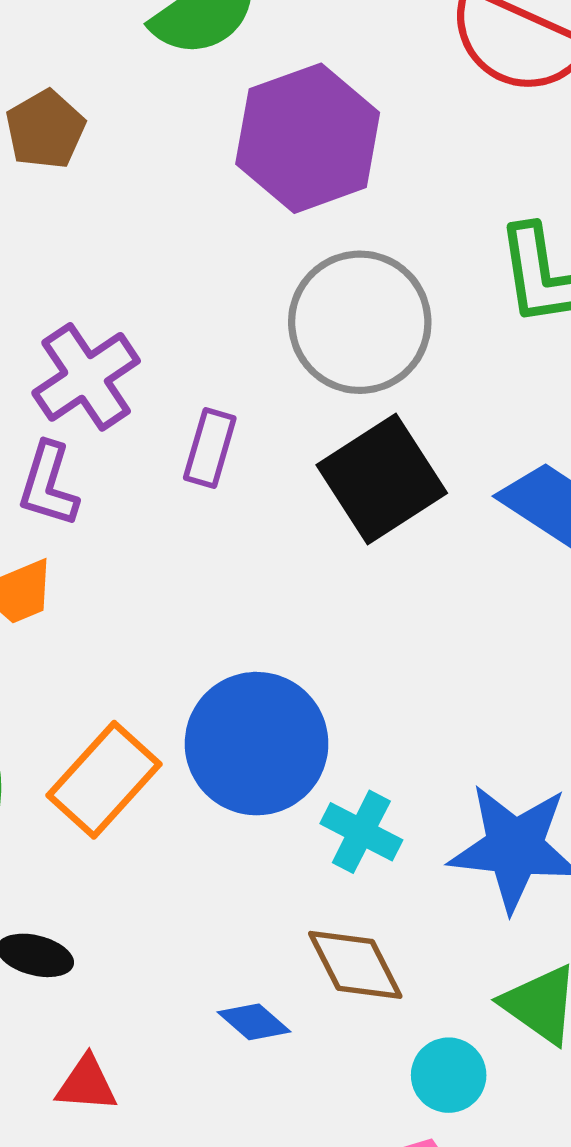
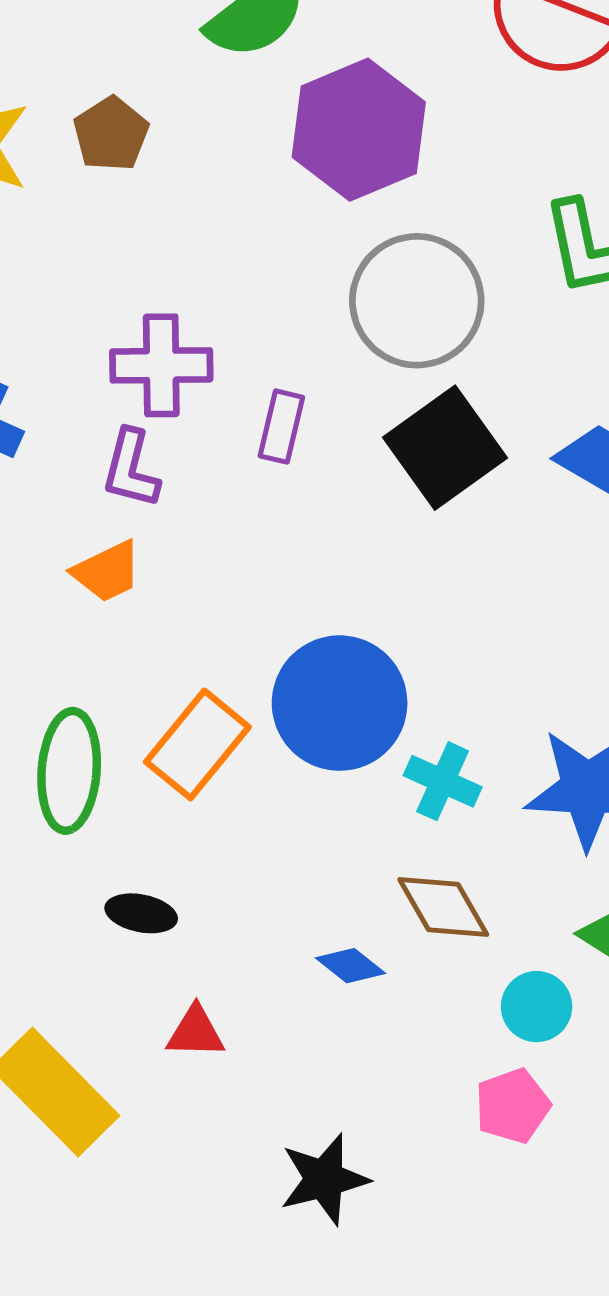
purple cross: (86, 377) -> (161, 365), turned 36

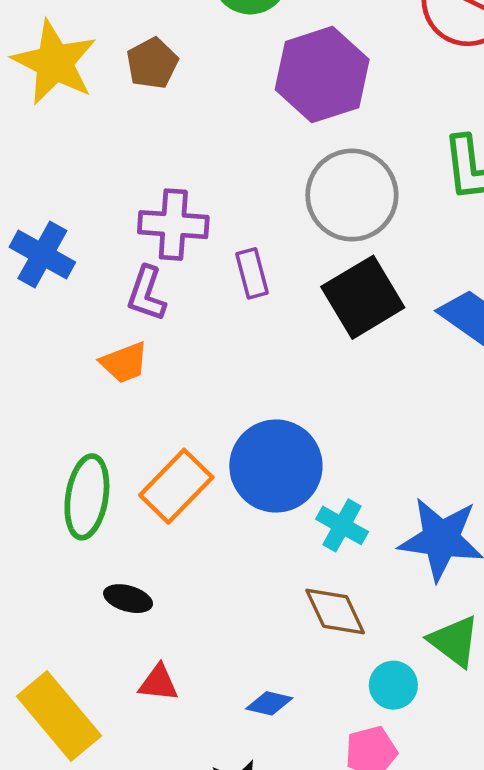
purple rectangle: (281, 427) -> (252, 273), turned -33
blue diamond: (350, 966) -> (269, 703), moved, turned -30

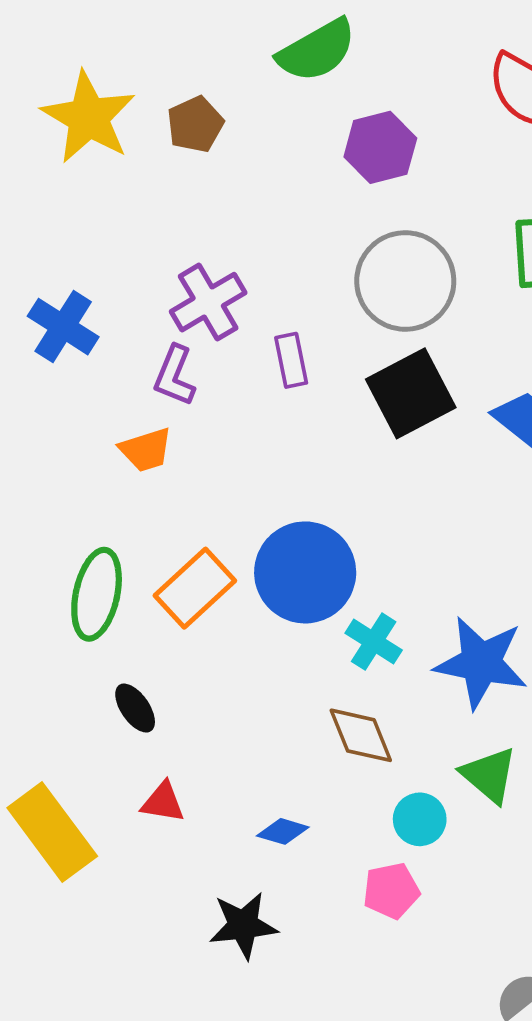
purple hexagon: (322, 75) -> (380, 147), size x0.7
purple cross: (173, 225) -> (208, 302), turned -38
black ellipse: (128, 599) -> (135, 708), turned 36

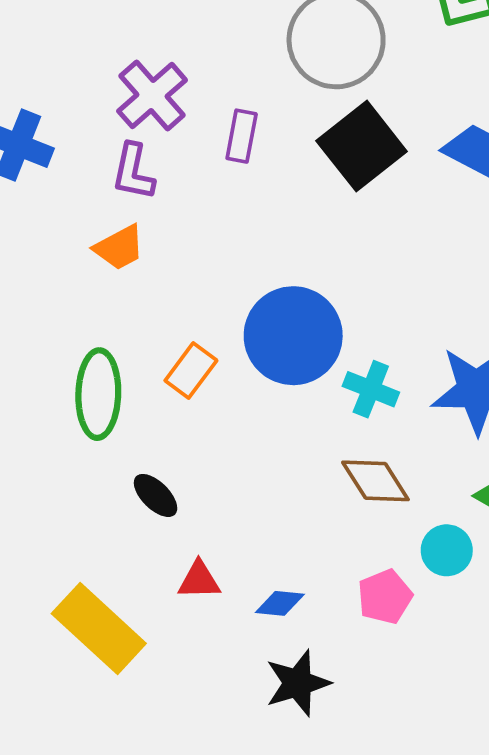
purple rectangle: (291, 360) -> (242, 136), turned 33
orange rectangle: (195, 588) -> (191, 371), size x0.7
blue diamond: (283, 831) -> (280, 603), moved
pink pentagon: (391, 891) -> (385, 597), moved

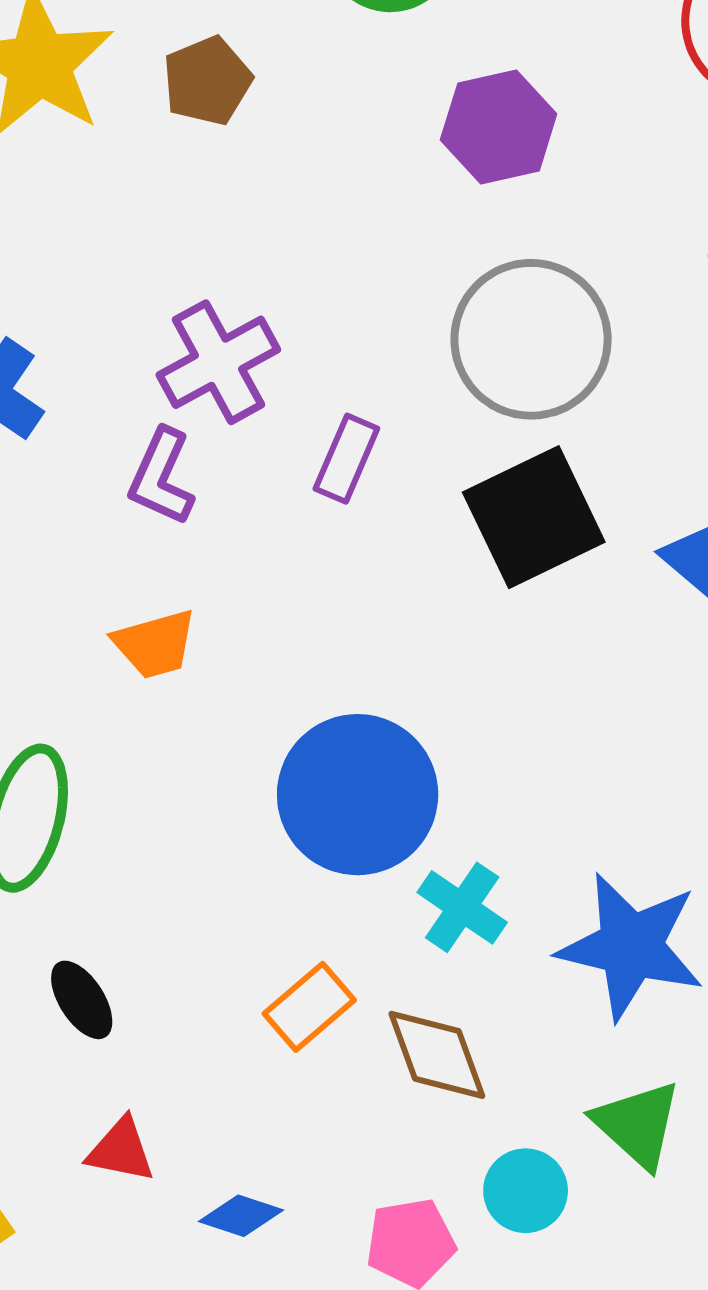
orange trapezoid: (119, 247) -> (155, 644), moved
orange rectangle: (191, 371) -> (309, 1007), moved

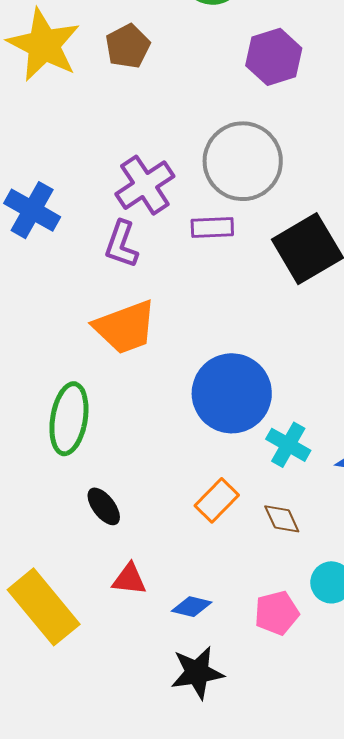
gray circle: (531, 339) -> (243, 161), moved
purple rectangle: (346, 459) -> (212, 227), turned 69
orange trapezoid: (155, 644) -> (125, 327), size x1.5
brown diamond: (437, 1055) -> (282, 519), size x0.7

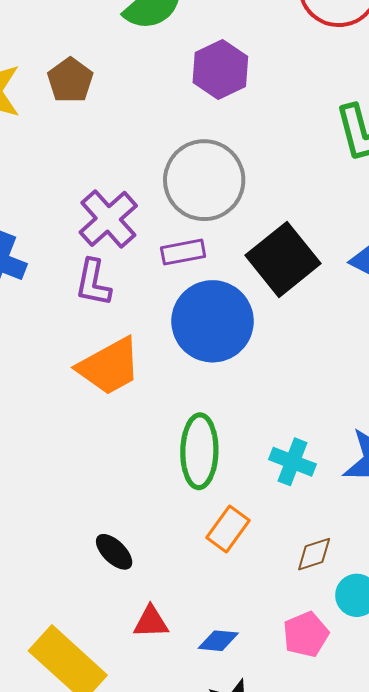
blue circle: (232, 393) -> (213, 321), moved
green ellipse: (69, 419) -> (199, 451), moved
brown diamond: (282, 519) -> (314, 554), moved, turned -75

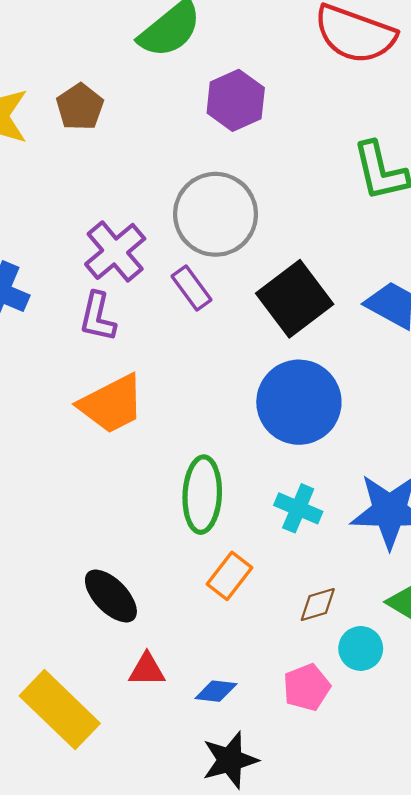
purple rectangle: (183, 252) -> (191, 288), turned 63
blue circle: (213, 321) -> (299, 402), moved
black ellipse: (114, 552) -> (111, 596), size x1.4

